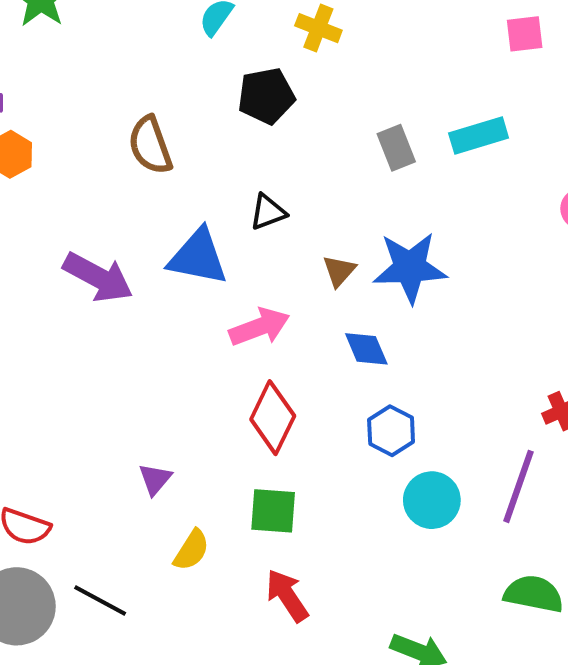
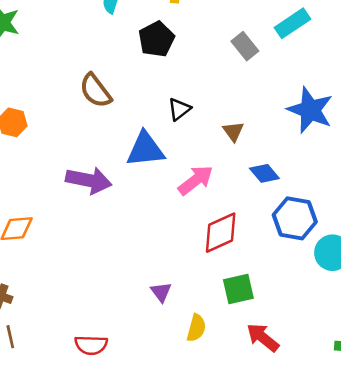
blue star: (410, 268) -> (310, 110), moved, turned -30
red diamond: (273, 418) -> (221, 233), turned 57
blue hexagon: (391, 431) -> (295, 218), size x1.4

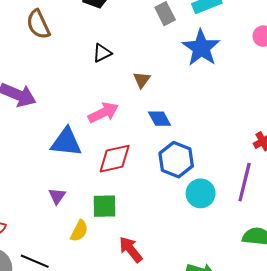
blue star: (310, 110) -> (201, 48), moved
blue triangle: (145, 149) -> (66, 142), moved
green square: (238, 289) -> (105, 206), moved

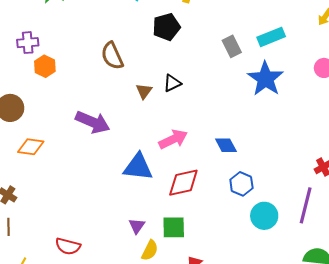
brown triangle: (142, 80) -> (144, 91), moved
blue hexagon: (176, 160) -> (241, 184), size x0.7
purple triangle: (57, 196) -> (137, 226), moved

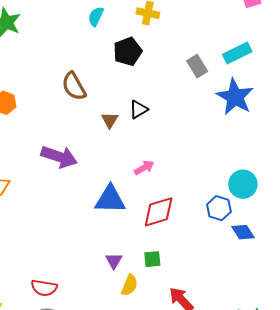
pink arrow: (173, 139) -> (144, 168), size x0.7
blue diamond: (226, 145) -> (243, 232), moved
cyan circle: (264, 216) -> (243, 184), moved
green square: (174, 227) -> (152, 259), size x0.7

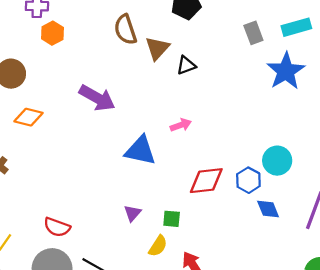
brown triangle: (110, 120) -> (157, 48), moved, size x1.4
red diamond: (159, 212) -> (206, 181), moved
yellow semicircle: (129, 285) -> (158, 246), moved

